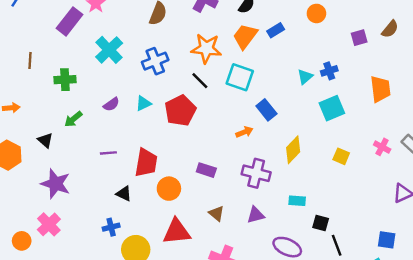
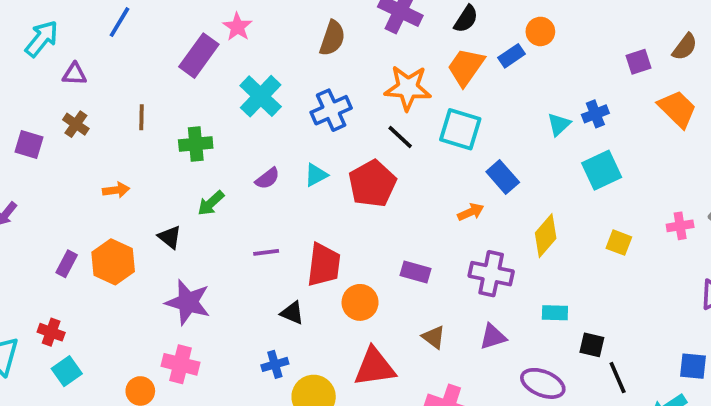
orange circle: (316, 13) -> (540, 31), moved
orange trapezoid: (380, 89) -> (677, 109), moved, turned -36
pink cross: (382, 147) -> (680, 226), turned -35
pink cross: (49, 224) -> (181, 364), turned -30

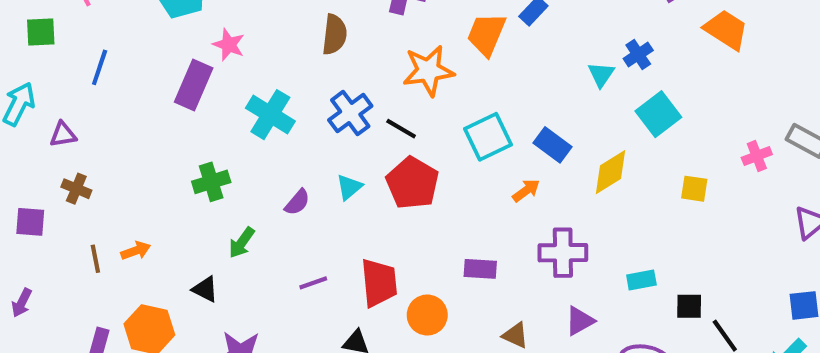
brown line: (141, 117) -> (95, 259), moved
cyan square: (460, 129) -> (488, 137), moved, turned -30
black line: (400, 137) -> (401, 129), moved
yellow diamond: (546, 236) -> (611, 172), moved, turned 30

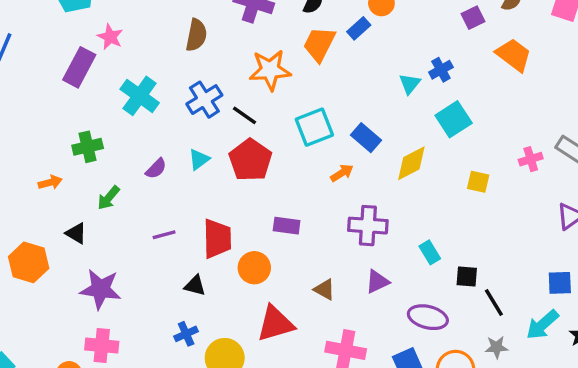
orange arrow: (136, 251) -> (50, 182), moved
purple rectangle: (480, 269) -> (287, 226), moved
cyan rectangle: (641, 280) -> (430, 252), turned 65

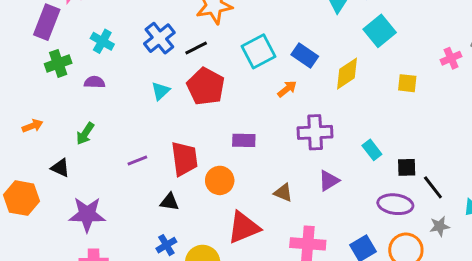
cyan cross: (140, 96) -> (102, 41), size x0.7
black line: (244, 115) -> (196, 48), turned -55
green cross: (88, 147) -> (58, 63), moved
purple semicircle: (156, 169) -> (95, 82), moved, turned -126
purple ellipse: (428, 317) -> (395, 204), moved

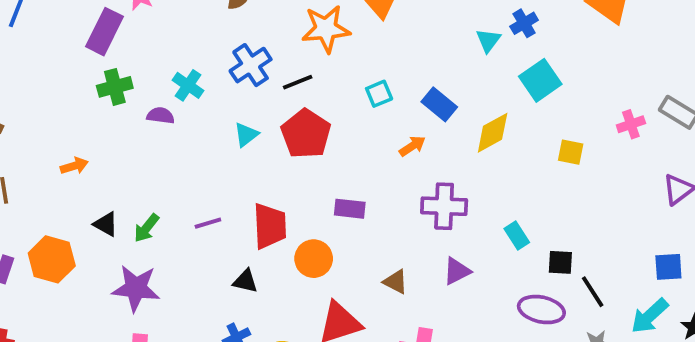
cyan cross: (102, 41) -> (188, 85), moved
cyan square: (259, 51) -> (379, 94), size x0.6
green arrow: (85, 134) -> (147, 228), moved

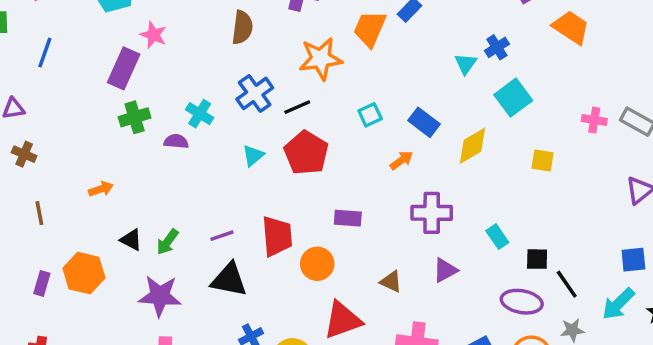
pink cross: (631, 124) -> (594, 120), moved, turned 30
black triangle: (245, 281) -> (229, 280), moved, size x1.6

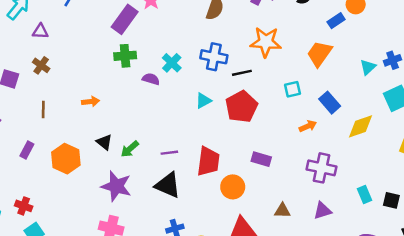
orange trapezoid: (370, 29) -> (319, 54), moved
blue cross: (255, 93) -> (214, 57), turned 35
black square: (537, 259) -> (391, 200), moved
brown triangle: (391, 282) -> (282, 211), turned -35
purple rectangle: (42, 283) -> (27, 150), moved

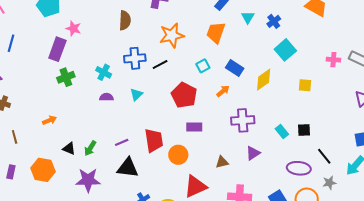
cyan triangle: (368, 67) -> (248, 17), moved
purple semicircle: (151, 79) -> (106, 97), moved
red pentagon: (241, 107) -> (184, 95), moved

